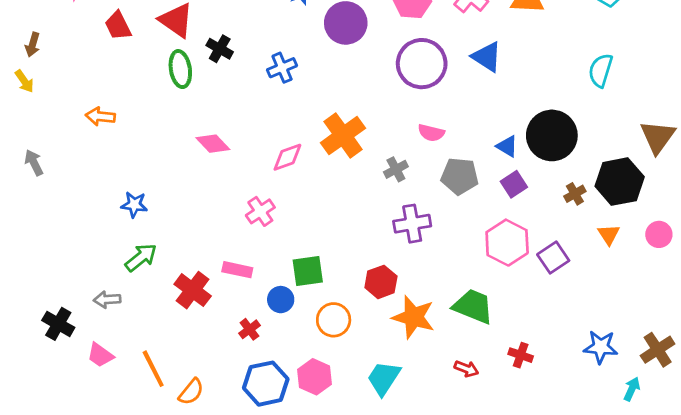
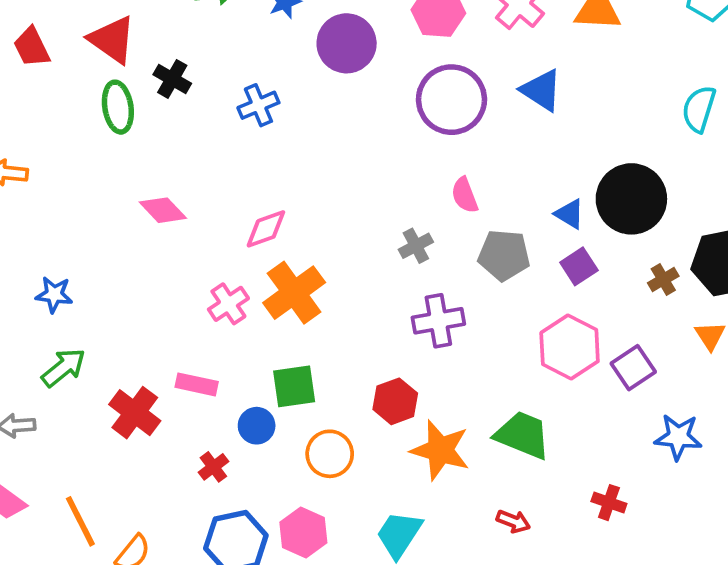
pink semicircle: (431, 133) -> (465, 195), turned 55
orange cross: (343, 135) -> (294, 293), moved
blue star: (601, 347) -> (678, 437), moved
red cross: (521, 355) -> (609, 503), moved

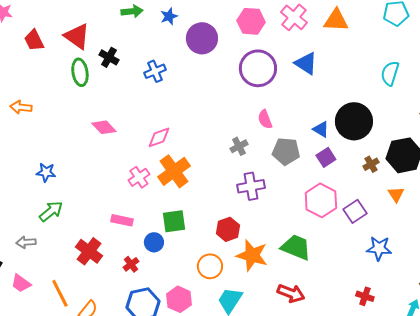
red cross: (135, 413) -> (89, 251), moved
orange circle: (330, 454) -> (210, 266), moved
red cross: (609, 503) -> (365, 296), moved
red arrow: (513, 521) -> (291, 293), size x1.5

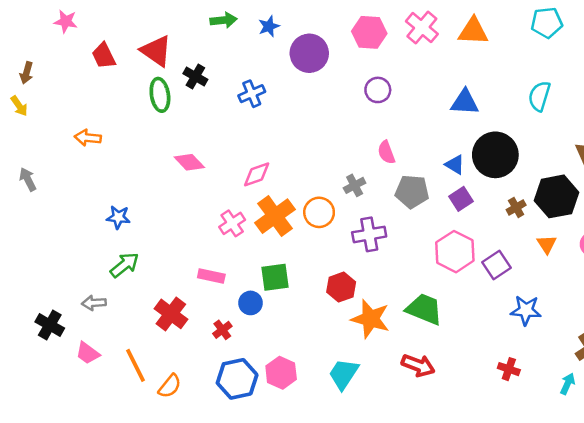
blue triangle: (306, 63) -> (465, 102), moved, turned -30
purple circle: (258, 68) -> (378, 90), size x0.6
orange circle: (210, 266) -> (319, 212), moved

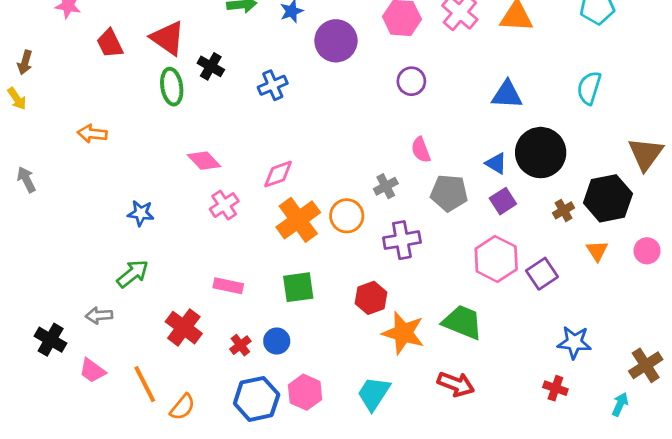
blue star: (118, 217) -> (141, 213), moved
pink cross: (232, 223) -> (224, 205), moved
blue circle: (251, 303) -> (277, 341), moved
blue star: (526, 310) -> (574, 342), moved

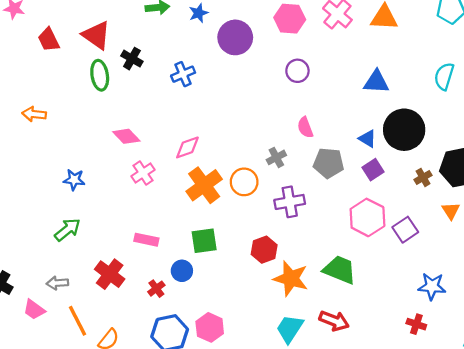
gray arrow: (99, 315) -> (57, 283), moved
blue circle: (277, 341) -> (182, 271), moved
cyan trapezoid: (374, 394) -> (290, 329), moved

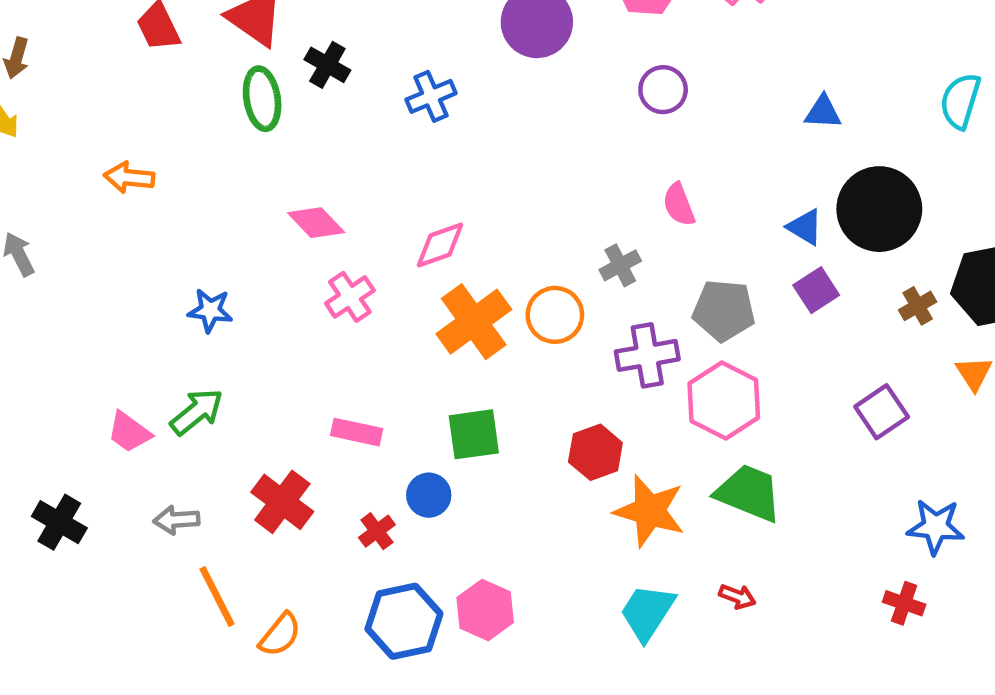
blue triangle: (376, 82) -> (823, 112), size x0.7
gray pentagon: (329, 163) -> (724, 310), moved
pink hexagon: (367, 217) -> (724, 401), moved
pink trapezoid: (34, 310) -> (129, 432), moved
red arrow: (334, 321) -> (737, 596), size x0.6

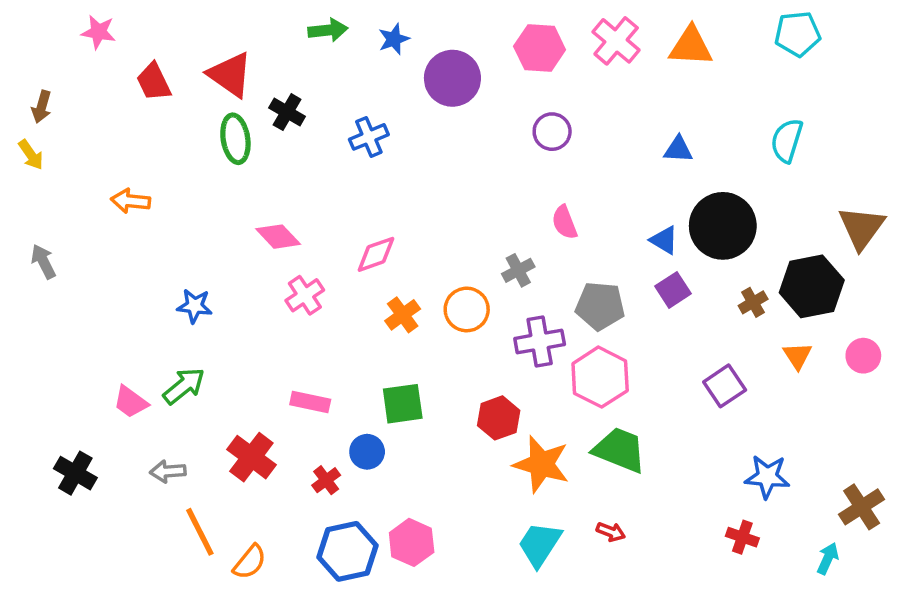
orange cross: (474, 322) -> (403, 315), size x0.6

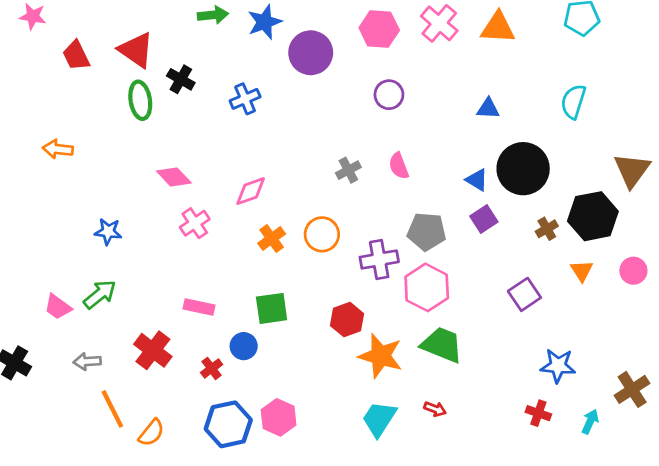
blue star: (394, 39) -> (265, 22), size x1.4
gray cross: (518, 270) -> (348, 170), moved
cyan arrow: (828, 558) -> (590, 422), moved

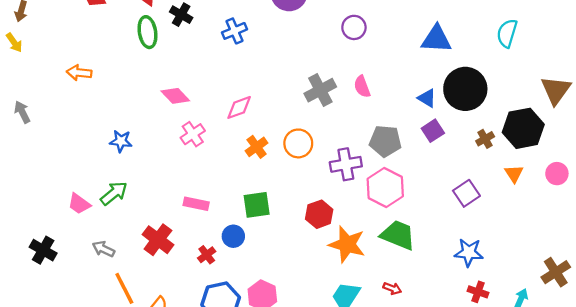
blue triangle: (488, 109) -> (436, 39), size x1.6
gray cross: (348, 170) -> (320, 90), size x1.5
gray arrow: (87, 361) -> (103, 249), turned 30
blue star: (558, 366) -> (469, 252), moved

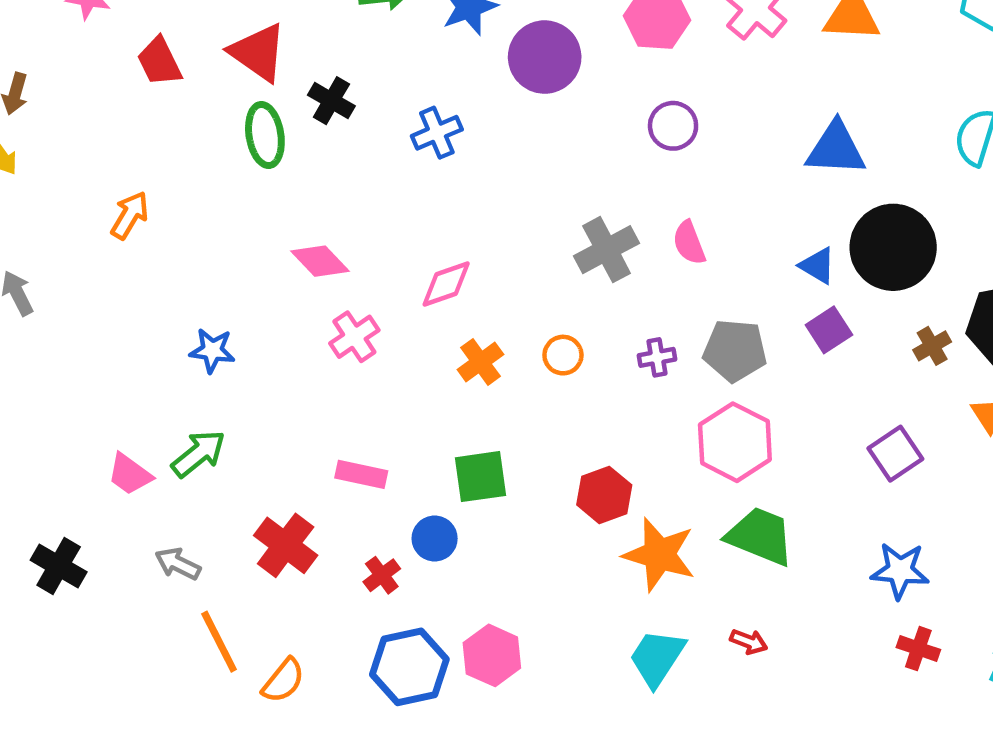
orange arrow: (79, 73) -> (130, 215), turned 115
orange circle: (298, 143) -> (563, 355), size x0.7
purple cross: (346, 164) -> (657, 357), moved, size x0.6

